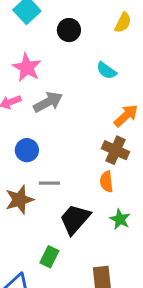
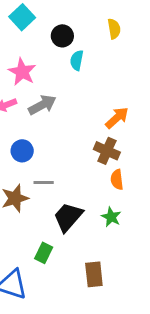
yellow semicircle: (123, 23) -> (114, 29), turned -36
cyan semicircle: (106, 71) -> (77, 60), moved, turned 66
orange semicircle: (106, 182) -> (117, 180), moved

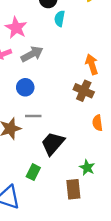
orange arrow: (117, 118) -> (92, 64), turned -66
blue circle: (22, 151) -> (25, 87), moved
orange semicircle: (117, 180) -> (97, 123), moved
green star: (111, 217) -> (87, 168), moved

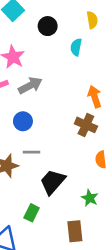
cyan semicircle: (60, 19) -> (76, 47), moved
green star: (87, 168) -> (90, 198), moved

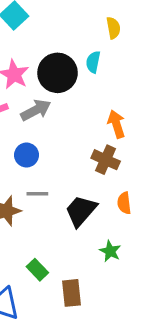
black circle: (48, 26) -> (58, 73), moved, size x1.6
black trapezoid: (53, 182) -> (81, 211), moved
green rectangle: (32, 213) -> (37, 270), turned -70
brown rectangle: (75, 231) -> (71, 293), moved

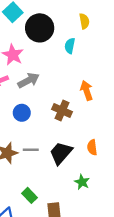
black circle: (58, 73) -> (40, 28), moved
brown cross: (106, 160) -> (62, 111), moved
gray line: (37, 194) -> (31, 150), moved

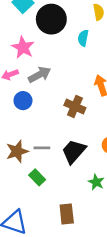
blue circle: (22, 113) -> (23, 101), moved
green rectangle: (30, 195) -> (37, 177), moved

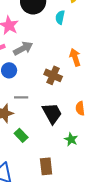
gray line: (42, 148) -> (21, 97), moved
black trapezoid: (74, 151) -> (52, 113), turned 110

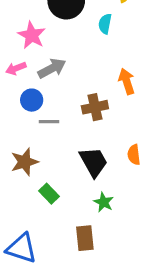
brown cross: (53, 75) -> (95, 107), turned -36
gray line: (21, 97) -> (49, 122), moved
green star: (71, 139) -> (104, 202), moved

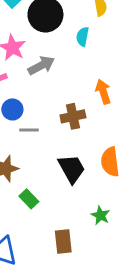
gray arrow: (52, 68) -> (41, 65), moved
orange semicircle: (134, 155) -> (110, 162), size x1.5
green star: (104, 202) -> (100, 215), moved

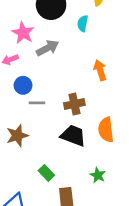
brown cross: (73, 116) -> (74, 104), moved
black trapezoid: (72, 169) -> (73, 136), turned -40
green rectangle: (29, 199) -> (46, 173), moved

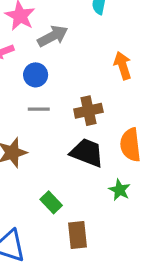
blue circle: (23, 85) -> (36, 75), moved
green star: (98, 175) -> (120, 190), moved

